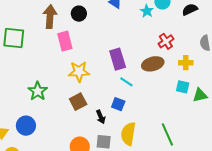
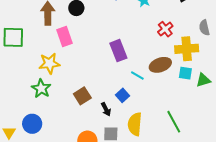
yellow cross: (186, 63) -> (187, 49), size x1.6
brown ellipse: (153, 64) -> (160, 65), moved
yellow star: (79, 72) -> (49, 63), moved
cyan line: (126, 82) -> (137, 76), moved
blue square: (118, 104) -> (123, 95), turned 32

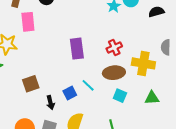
red cross: (165, 29) -> (114, 47), moved
cyan square: (185, 73) -> (120, 96), moved
cyan line: (137, 76) -> (88, 85), moved

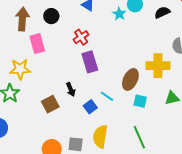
red cross: (114, 47) -> (81, 37), moved
brown ellipse: (114, 73) -> (130, 79), turned -50
black arrow: (50, 103) -> (71, 89), moved

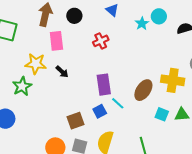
purple rectangle: (90, 62) -> (104, 85), moved
black arrow: (71, 89) -> (62, 72), moved, turned -32
cyan square: (140, 101) -> (162, 114), moved
brown square: (50, 104) -> (76, 121), moved

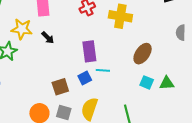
yellow cross: (173, 80) -> (120, 16), moved
brown ellipse: (143, 90) -> (143, 54), moved
cyan line: (118, 103) -> (103, 70), turned -40

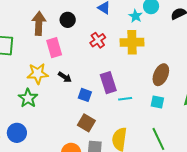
blue square: (85, 78) -> (85, 95), moved, turned -32
cyan square: (147, 82) -> (157, 102), moved
brown square: (60, 87) -> (86, 123), turned -30

